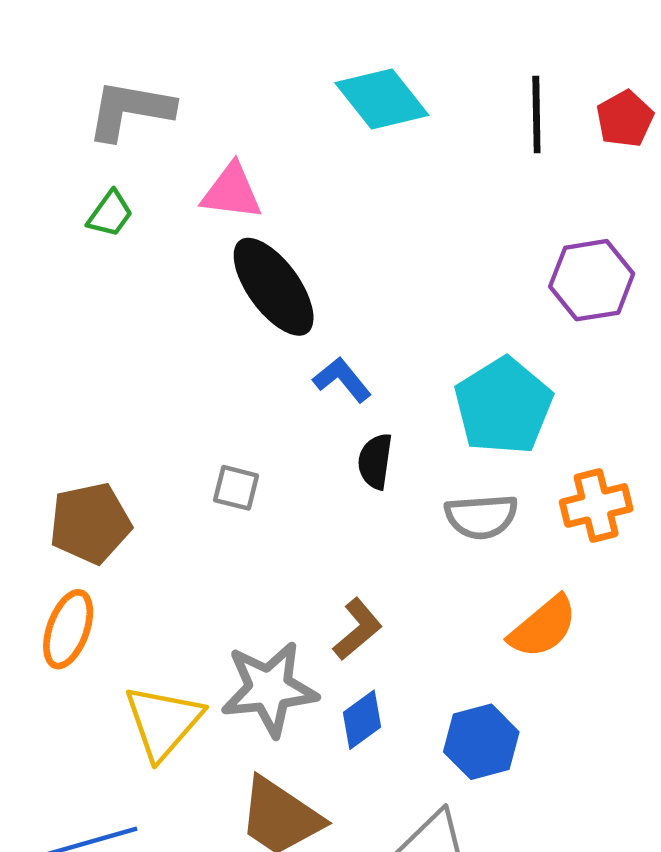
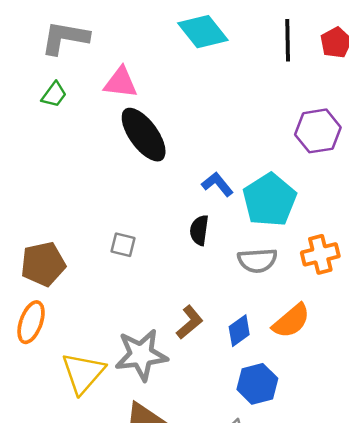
blue L-shape: (342, 380) -> (217, 184), moved
blue diamond: (362, 720) -> (239, 331), moved

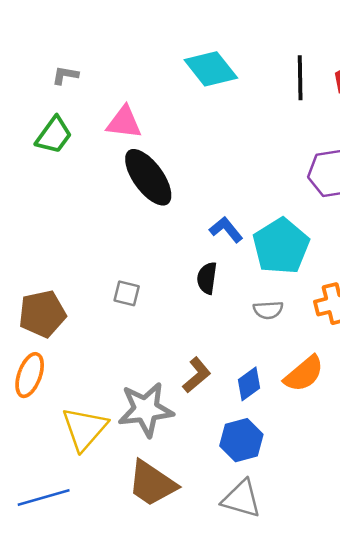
gray L-shape: (65, 38) -> (65, 75), size x0.5
green trapezoid: (54, 95) -> (54, 135), size x1.4
gray semicircle: (257, 260) -> (268, 310), size x0.7
blue hexagon: (257, 384) -> (241, 440), moved

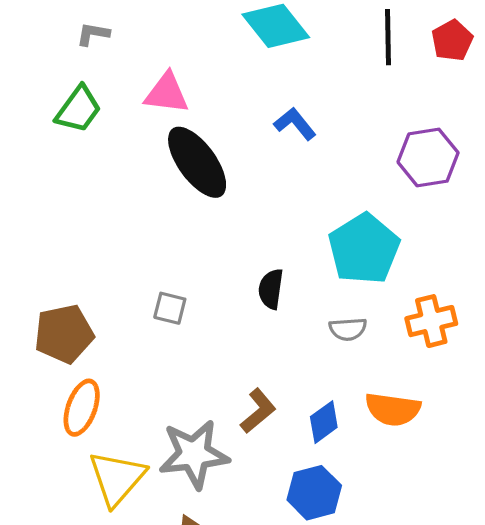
blue L-shape: (226, 230) -> (295, 124), moved
orange semicircle: (304, 374) -> (393, 409), turned 48
orange ellipse: (30, 375) -> (82, 408), moved

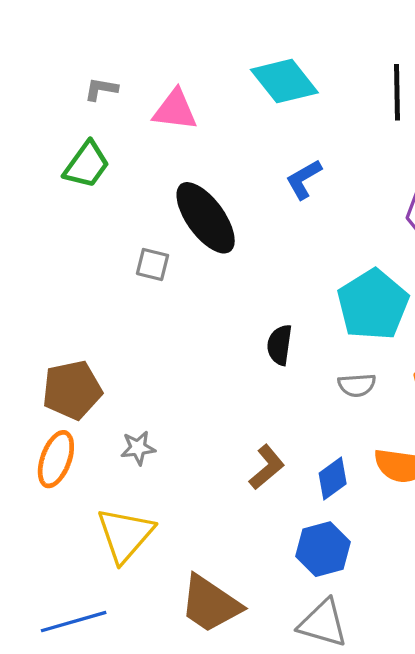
pink triangle: (167, 93) -> (175, 110), moved
blue L-shape: (295, 124) -> (304, 179), turned -81
gray square: (170, 308) -> (152, 264), moved
orange ellipse: (82, 408) -> (56, 459), moved
gray star: (194, 454) -> (138, 448), moved, size x0.5

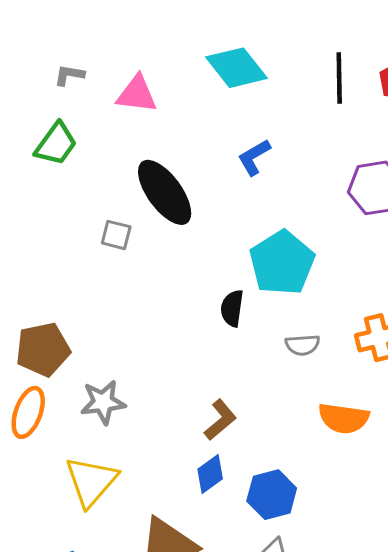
cyan pentagon: (373, 305) -> (282, 263), moved
gray star: (138, 448) -> (103, 402), size x1.4
blue diamond: (333, 478) -> (210, 474), moved

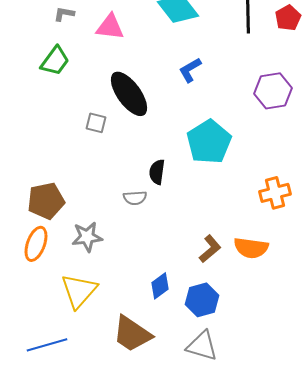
black semicircle: (232, 308) -> (157, 172), moved
gray semicircle: (303, 345) -> (135, 198), moved
brown L-shape: (220, 420) -> (210, 249), moved

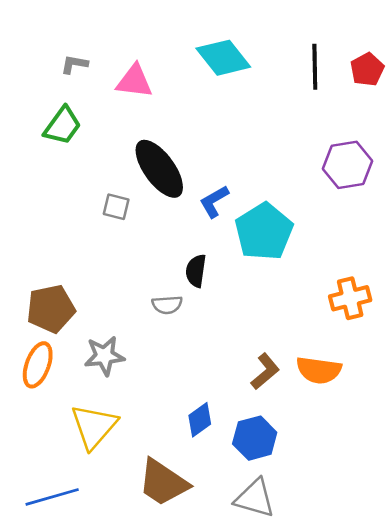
blue L-shape: (190, 70) -> (214, 201), moved

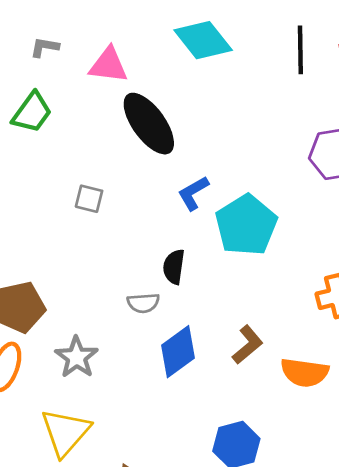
black ellipse: (159, 169) -> (149, 124), moved
gray star: (104, 356) -> (77, 357), turned -30
brown L-shape: (265, 371) -> (248, 345), moved
blue diamond: (200, 420) -> (178, 352), moved, size x1.4

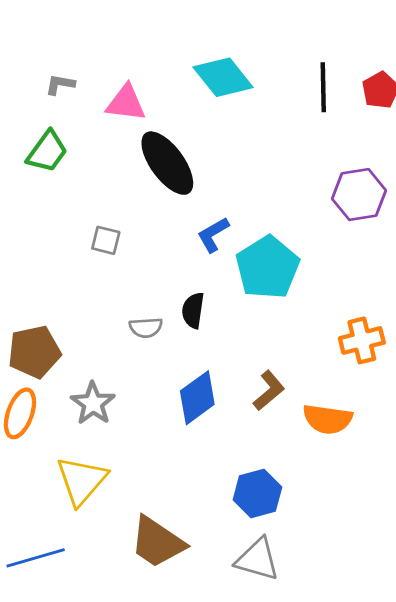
gray semicircle: (143, 303) -> (146, 328), moved

